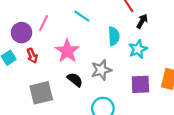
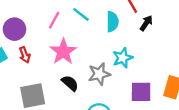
pink line: (44, 23) -> (54, 20), moved
cyan semicircle: (114, 36) -> (112, 22), moved
cyan star: (138, 49) -> (123, 58), moved

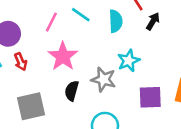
gray star: (99, 74) -> (103, 79), turned 30
black semicircle: (70, 83) -> (72, 91), turned -114

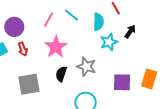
black arrow: (153, 21) -> (130, 31), moved
cyan star: (129, 61) -> (109, 42), moved

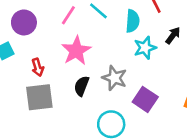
red arrow: (23, 49) -> (38, 67), moved
purple square: (122, 82) -> (145, 99), moved, turned 30

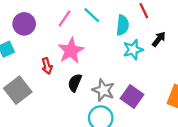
red arrow: (38, 67) -> (47, 66), moved
gray star: (114, 78) -> (103, 90), moved
gray square: (39, 97) -> (18, 90), moved, turned -32

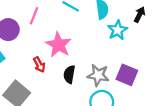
pink line: (65, 18) -> (34, 16), moved

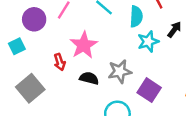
black semicircle: (69, 74) -> (89, 78), turned 84
gray star: (98, 75) -> (120, 71), moved, turned -30

